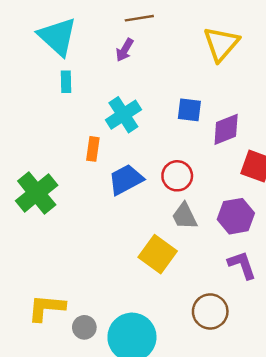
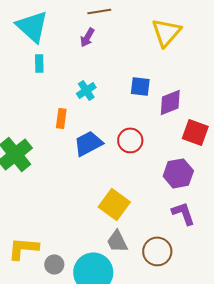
cyan cross: (123, 115) -> (86, 90), size x0.7
gray trapezoid: (185, 216) -> (117, 241), moved

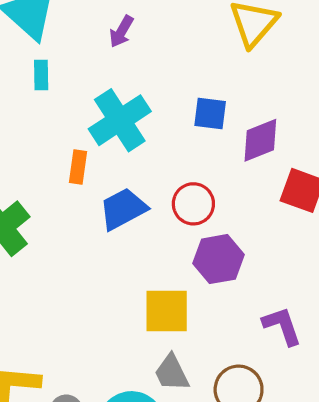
cyan cross: (86, 90) -> (120, 120), size x1.8
purple hexagon: (178, 173) -> (218, 259), moved
yellow square: (114, 204) -> (167, 311), turned -36

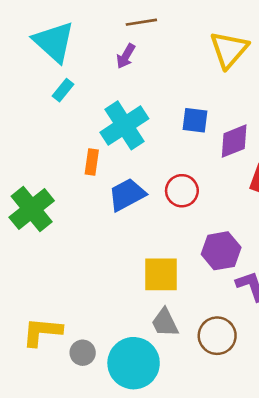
cyan rectangle: (41, 75) -> (63, 90), turned 40
purple hexagon: (218, 259) -> (221, 251), moved

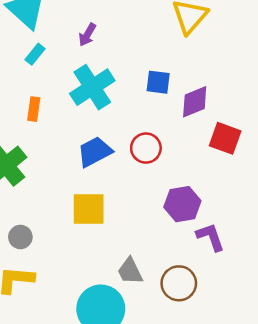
purple arrow: (126, 56) -> (87, 35), moved
orange rectangle: (92, 162) -> (34, 109), moved
yellow square: (161, 274) -> (89, 209), moved
gray circle: (83, 353) -> (20, 237), moved

